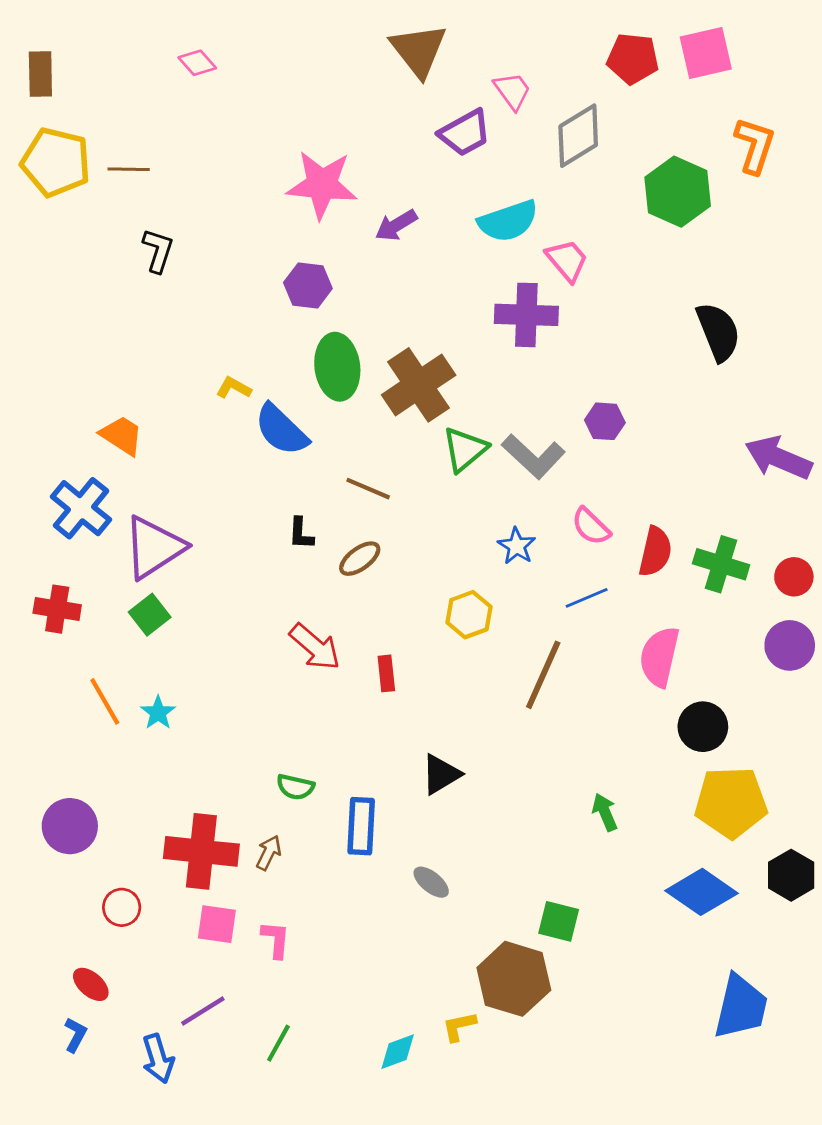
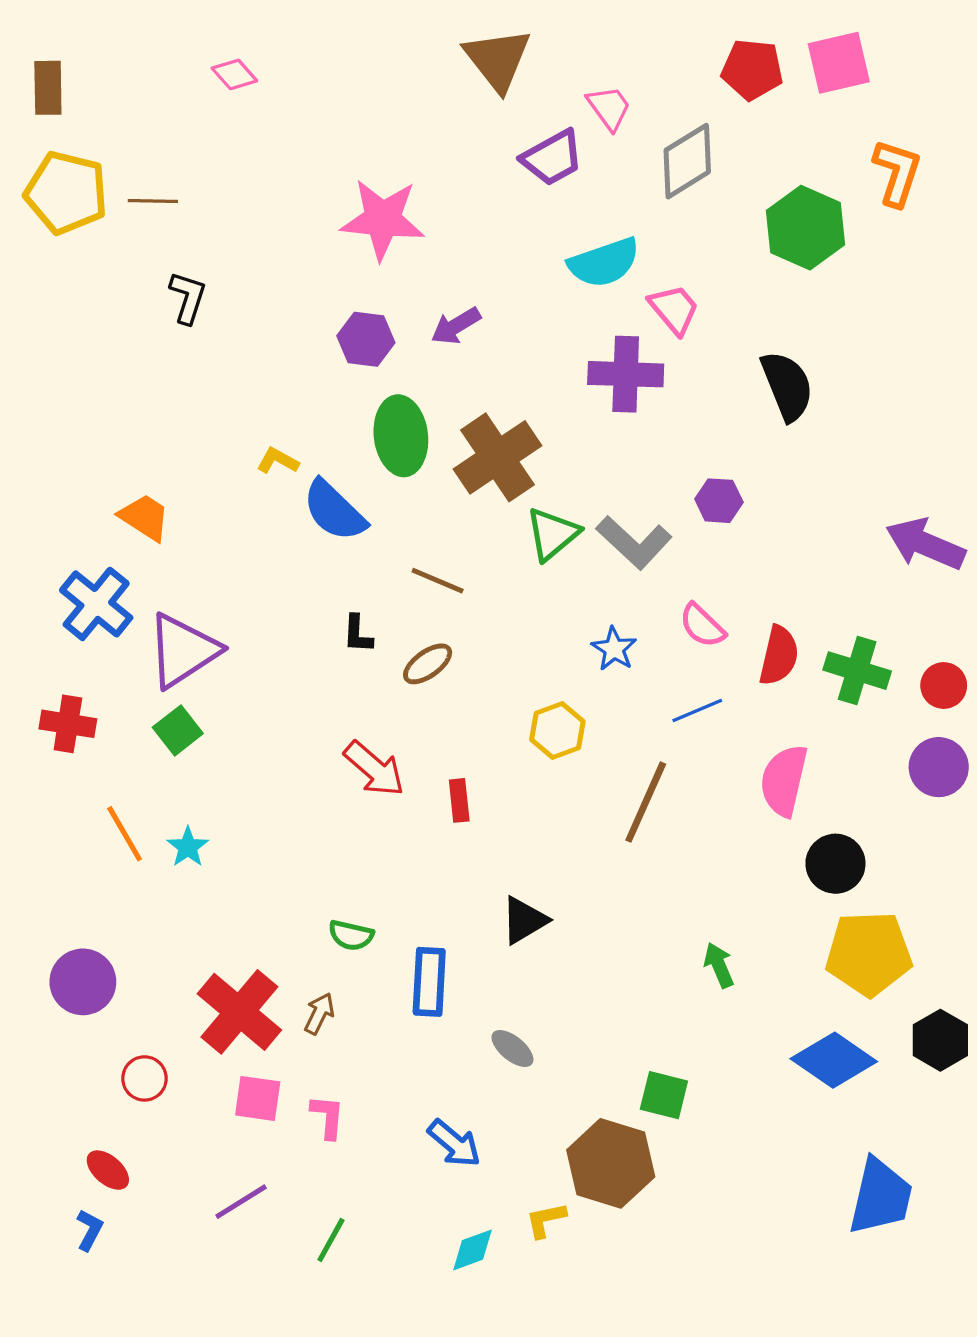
purple arrow: (396, 225) -> (456, 326), moved
black semicircle: (718, 332) -> (787, 386), moved
red cross: (201, 851) -> (239, 1012), turned 34
blue arrow: (158, 1059) -> (454, 1143), moved, turned -33

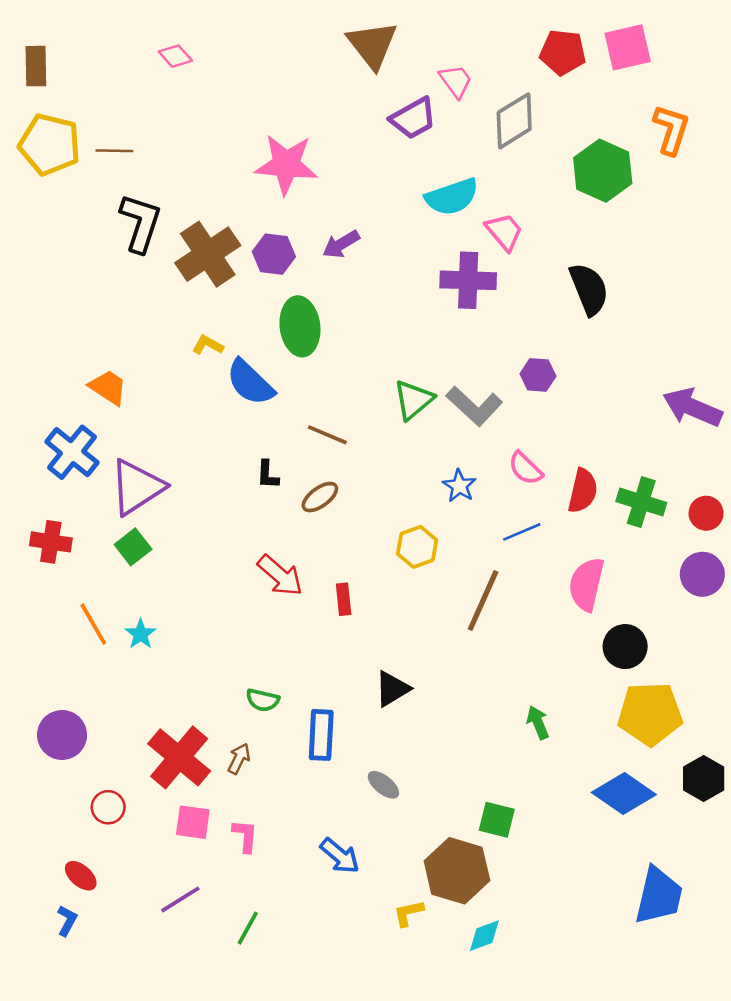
black L-shape: (188, 298) -> (141, 223), size x1.5
brown cross: (497, 457) -> (208, 254), moved
cyan diamond: (472, 1250) -> (484, 936), moved

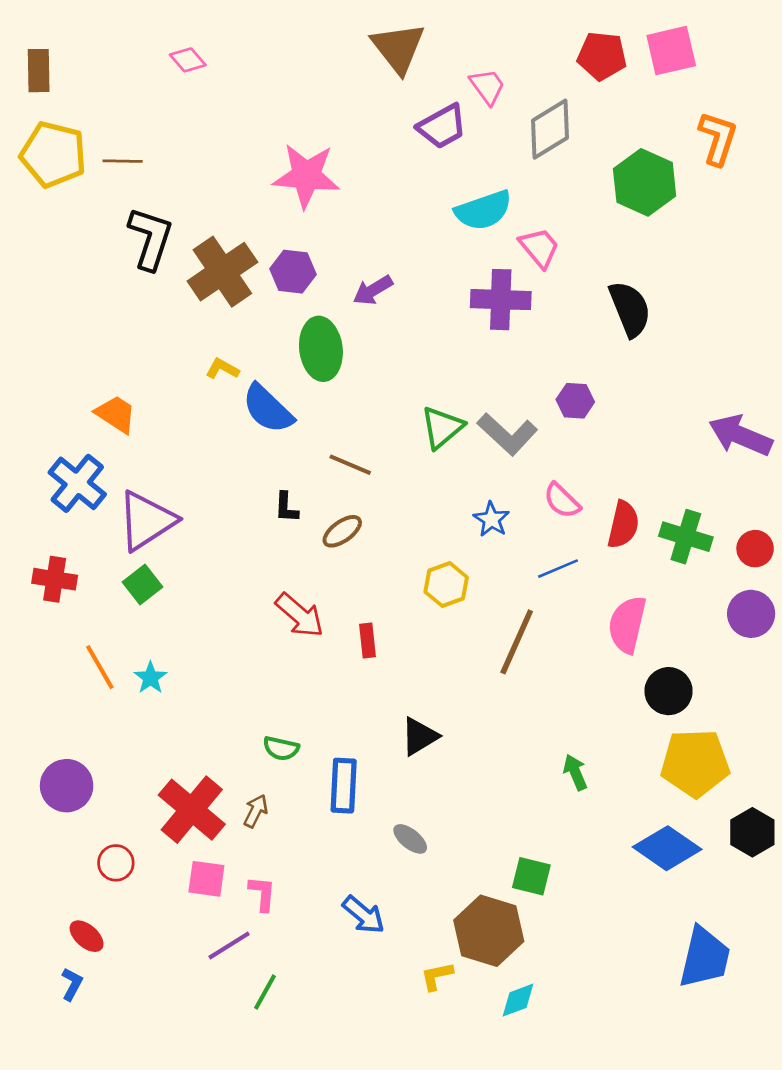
purple arrow: (341, 244) -> (373, 290), moved
purple line: (180, 899) -> (229, 945), moved

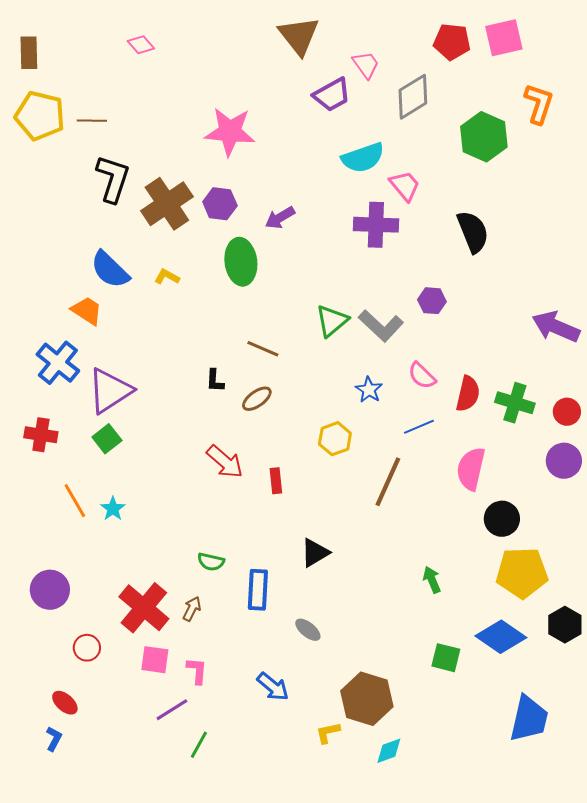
blue semicircle: (268, 409) -> (110, 270), moved
green square: (531, 876) -> (446, 658), moved

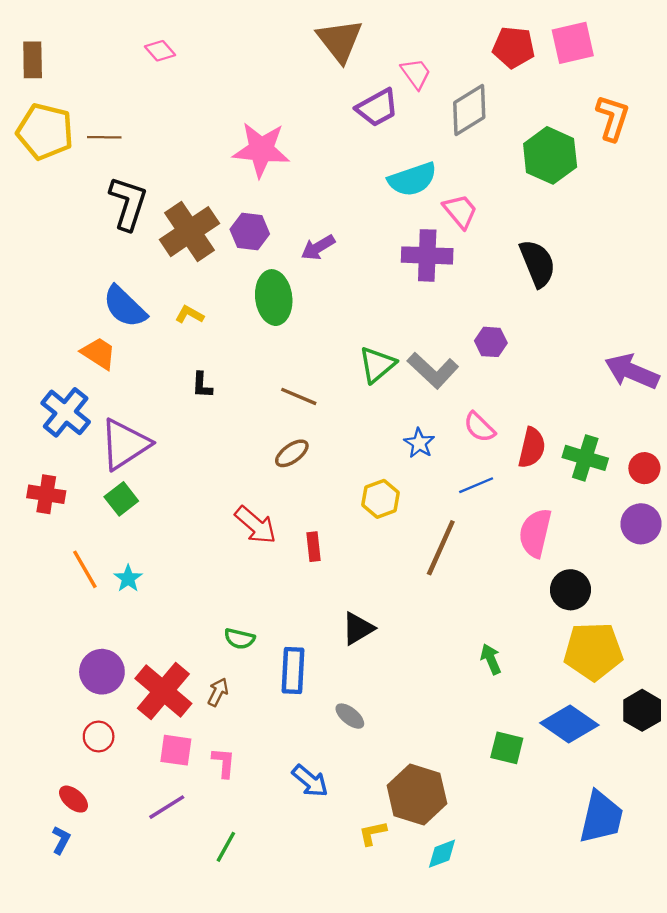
black L-shape: (215, 381) -> (202, 385), moved
purple circle: (50, 590) -> (102, 672), moved
purple line: (172, 710) -> (167, 807), moved

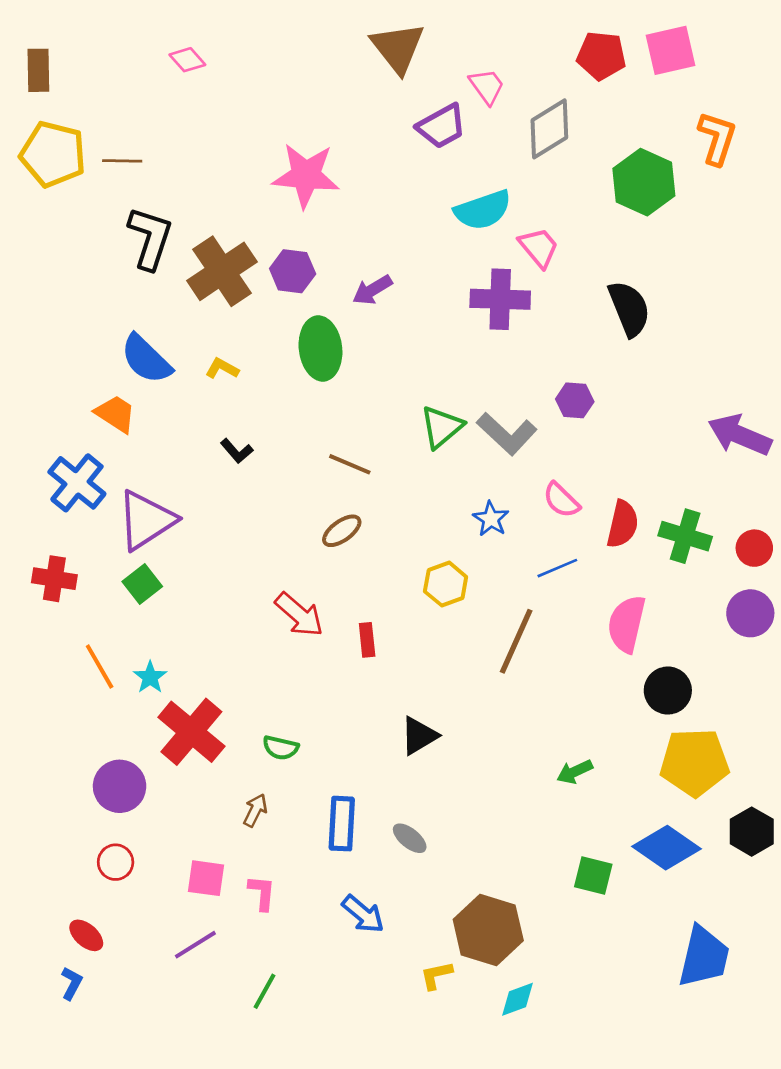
black L-shape: (202, 385) -> (237, 451), turned -44
green arrow: (491, 659) -> (575, 772), turned -92
blue rectangle: (293, 671) -> (342, 824), moved
red cross: (163, 691) -> (191, 732), moved

